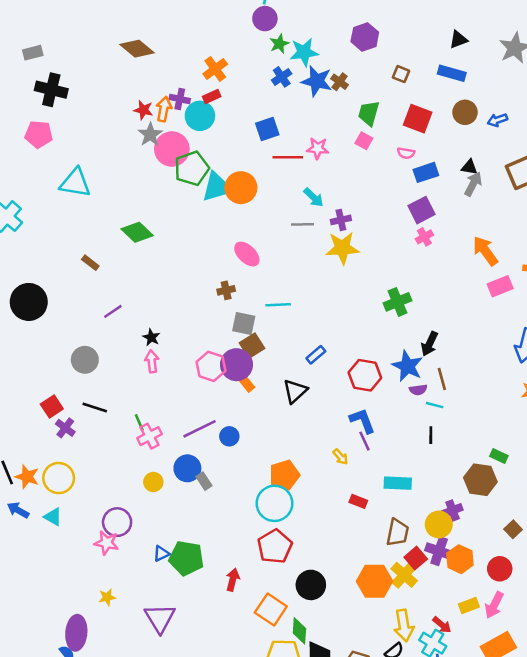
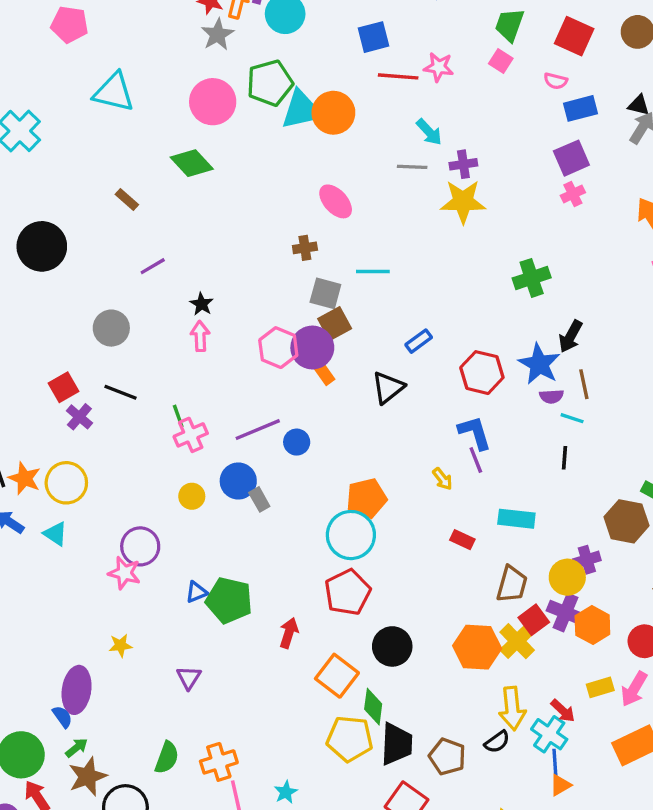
pink circle: (172, 149) -> (213, 102), moved
purple triangle: (160, 618) -> (189, 678), size x0.6

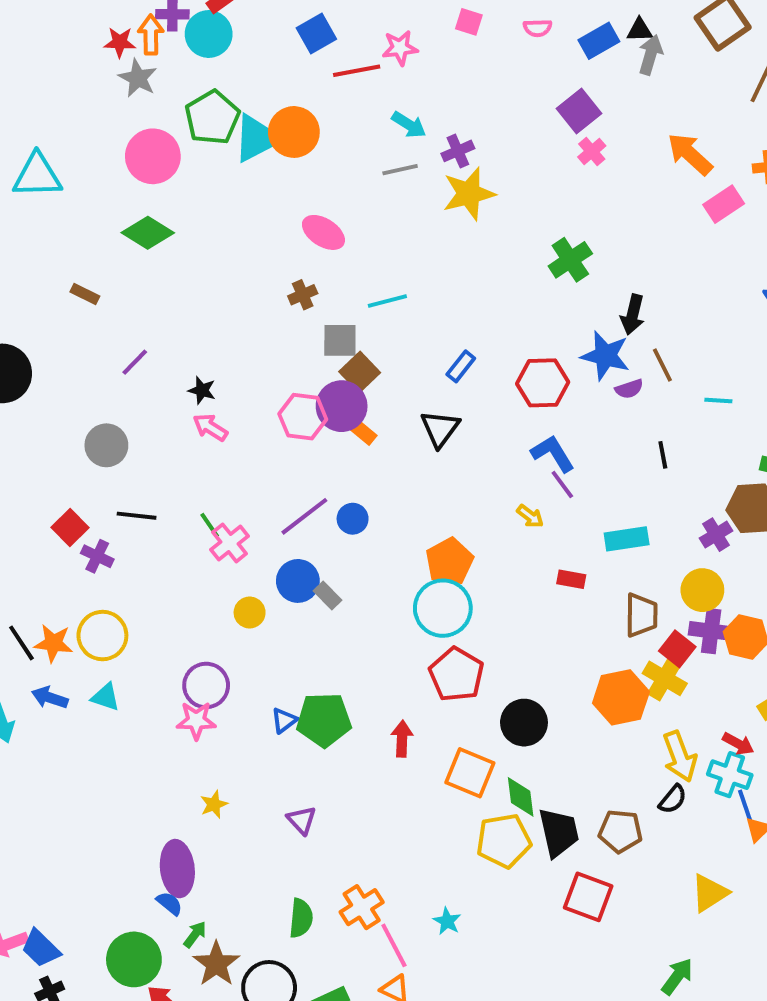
blue rectangle: (580, 108) -> (599, 41), moved
pink arrow: (200, 336) -> (210, 427), turned -40
cyan line: (572, 418) -> (718, 400), moved
purple cross: (587, 560) -> (716, 535), moved

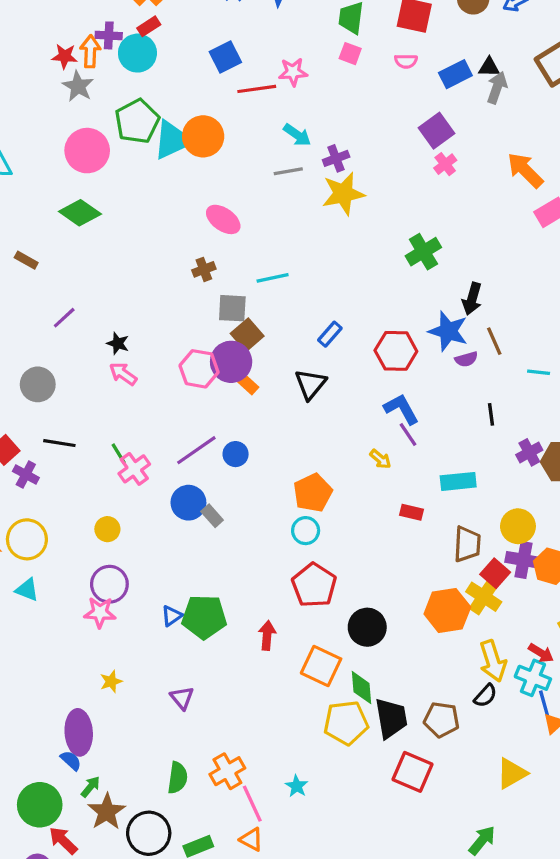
purple cross: (716, 535) -> (529, 452), moved
cyan circle: (443, 608) -> (306, 531), size x0.6
yellow circle: (250, 613) -> (107, 529), moved

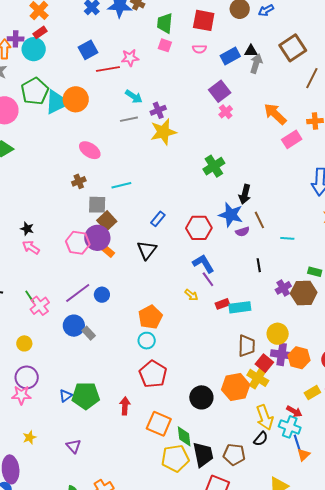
red rectangle: (412, 512) -> (222, 304), moved, turned -32
black circle: (367, 627) -> (201, 397), moved

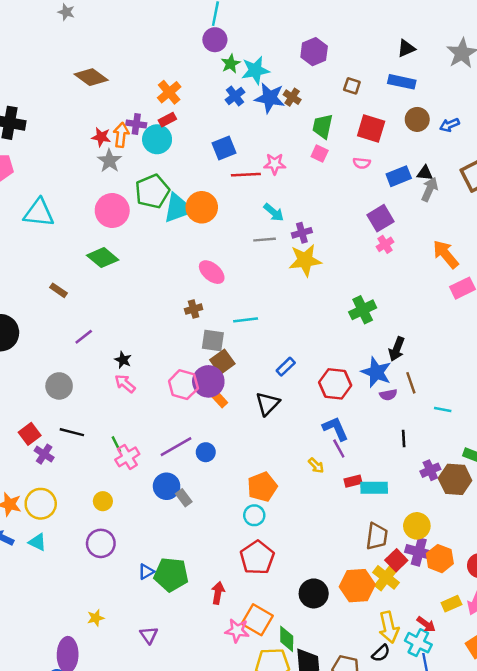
pink star: (21, 395) -> (237, 631), moved

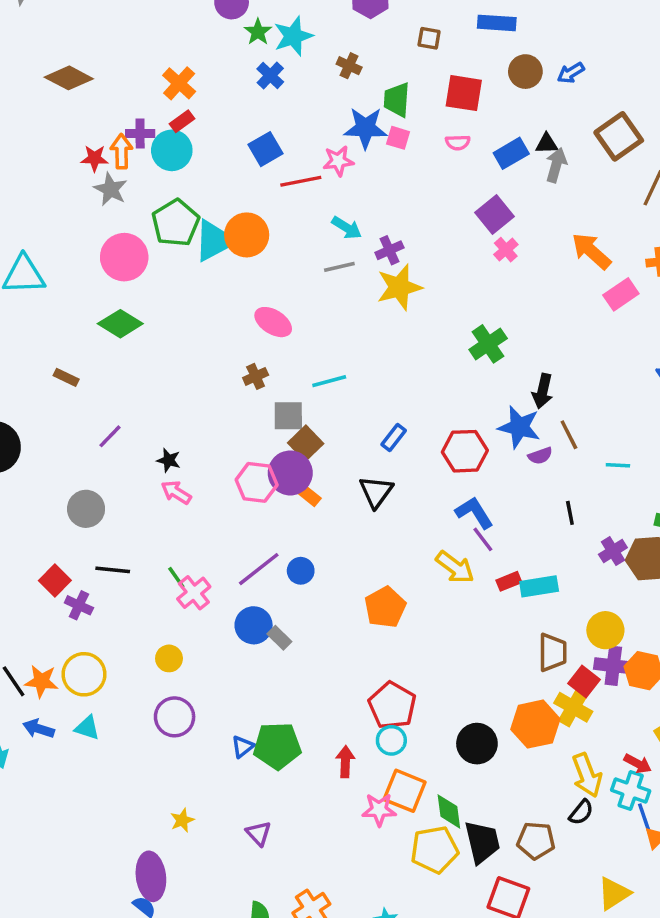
blue star: (270, 98) -> (365, 128), moved
yellow arrow: (316, 465) -> (455, 567), size x1.6
cyan circle: (254, 515) -> (391, 740), moved

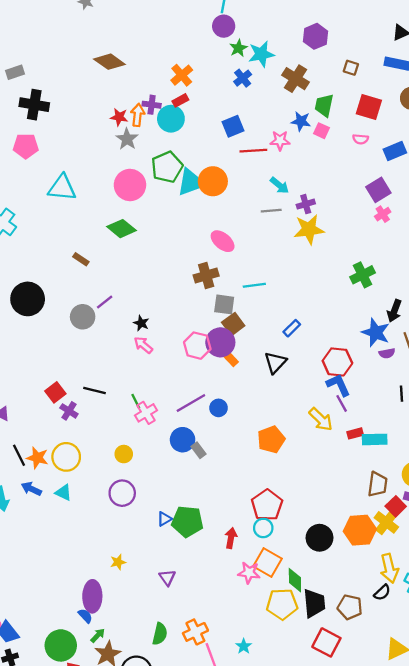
brown cross: (349, 66) -> (296, 79), size x1.6
blue star: (365, 128) -> (301, 121), size x0.7
brown cross: (256, 376) -> (206, 276), size x1.5
red hexagon: (465, 451) -> (337, 362), moved
gray circle: (86, 509) -> (83, 317), moved

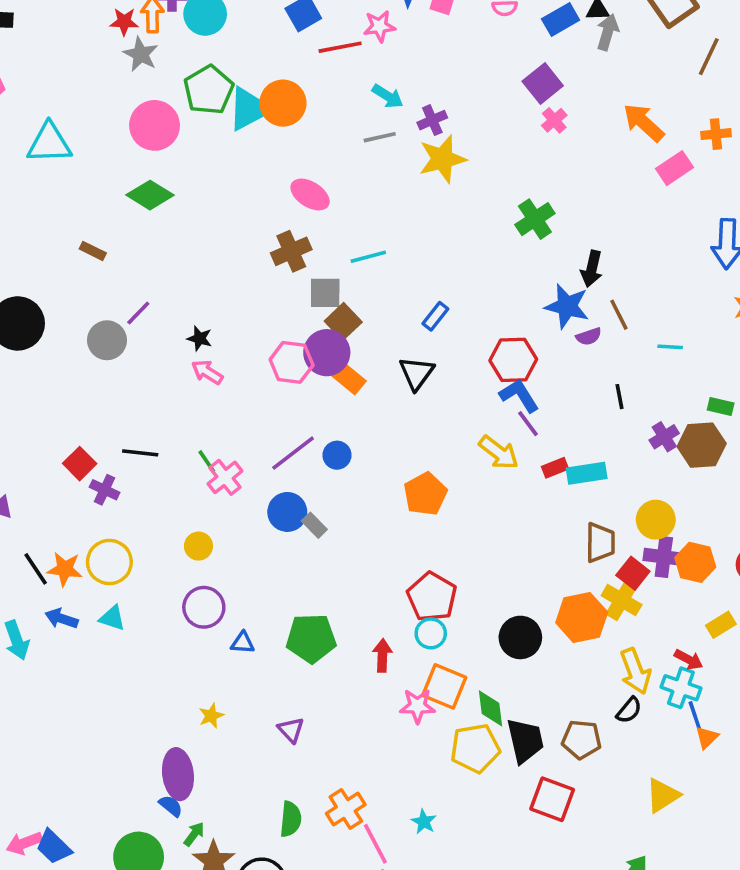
orange rectangle: (231, 359) -> (346, 376), size x1.5
blue triangle: (164, 519) -> (243, 643), moved, turned 42

